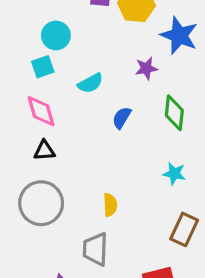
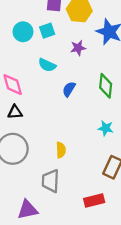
cyan square: (43, 67) -> (47, 31), moved
purple star: (146, 68) -> (78, 48), moved
cyan semicircle: (90, 83) -> (47, 65), turned 54

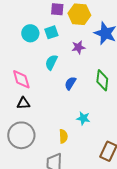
cyan semicircle: (47, 65) -> (51, 62), turned 91
cyan star: (106, 128) -> (83, 118), moved

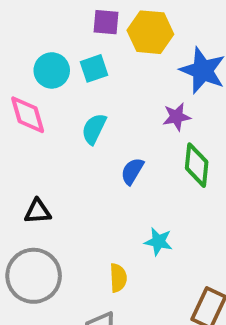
purple star: (78, 47) -> (177, 117), moved
pink diamond: (21, 79) -> (28, 115), moved

